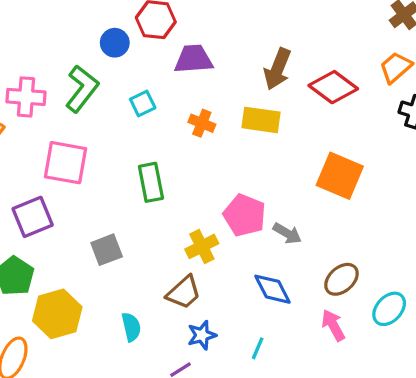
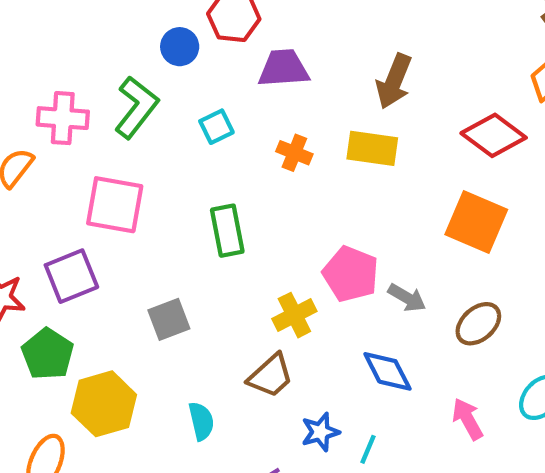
red diamond: (333, 87) -> (494, 135), moved
brown ellipse: (341, 279) -> (478, 324), moved
blue star: (202, 335) -> (320, 432), moved

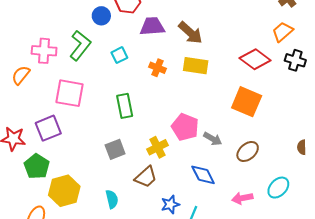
brown arrow: (394, 81) -> (190, 33), moved, turned -70
gray square: (169, 319) -> (115, 149), moved
pink arrow: (468, 419) -> (242, 198), turned -72

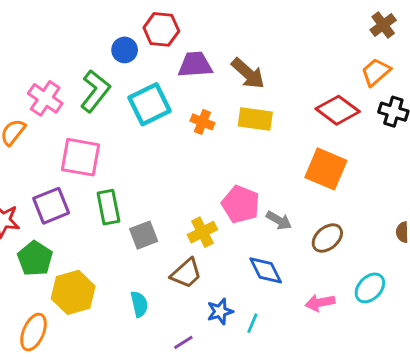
pink cross: (44, 51) -> (45, 98), turned 30
cyan square: (119, 55) -> (150, 104), size x1.8
green rectangle: (125, 106) -> (108, 207), moved

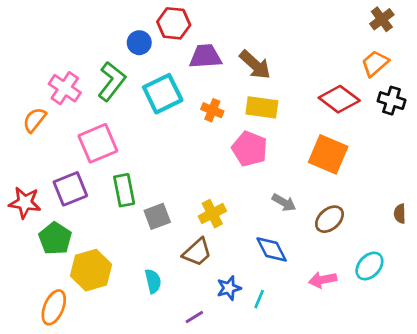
pink square: (80, 157) -> (98, 143), turned -33
pink pentagon: (241, 204) -> (250, 149), moved

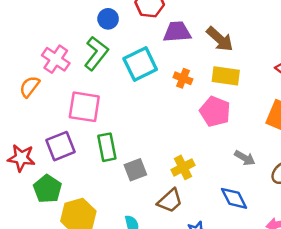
blue circle: (139, 43) -> (108, 19), moved
pink square: (98, 143) -> (84, 107), turned 32

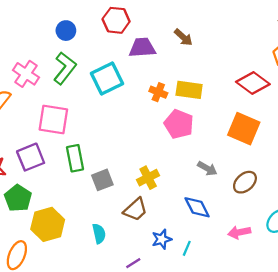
blue circle: (108, 19) -> (66, 31), moved
brown arrow: (220, 39) -> (183, 37), moved, size x0.7
orange cross: (183, 78) -> (158, 92), moved

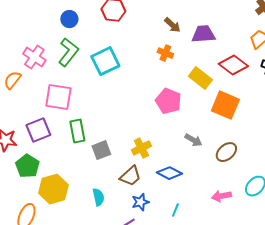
purple trapezoid: (142, 48) -> (203, 34), moved
yellow rectangle: (189, 90) -> (200, 78), moved, turned 30
orange cross: (158, 92) -> (165, 53), moved
blue diamond: (197, 207) -> (169, 173), moved, turned -35
blue star: (162, 239) -> (140, 202), moved

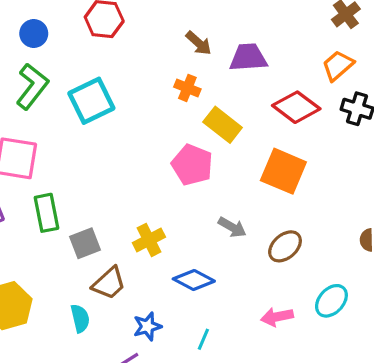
yellow rectangle: (200, 78) -> (223, 125), moved
brown trapezoid: (130, 176) -> (109, 283), moved

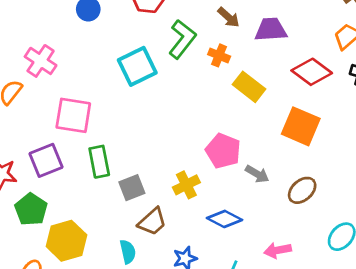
green L-shape: (32, 86) -> (182, 39), moved
pink pentagon: (192, 165) -> (223, 151), moved
pink arrow: (277, 317) -> (278, 250), moved

